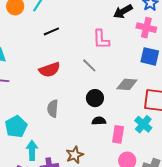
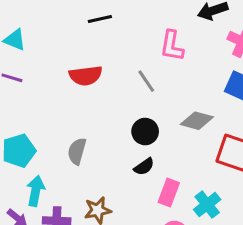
gray semicircle: (53, 109) -> (77, 151), moved
black semicircle: (99, 121) -> (144, 167), turned 136
cyan cross: (143, 124) -> (207, 205), moved

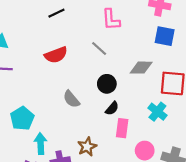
gray semicircle: (77, 151) -> (71, 99), moved, turned -42
pink rectangle: (169, 192) -> (122, 128), moved
cyan cross: (207, 205) -> (157, 112), moved

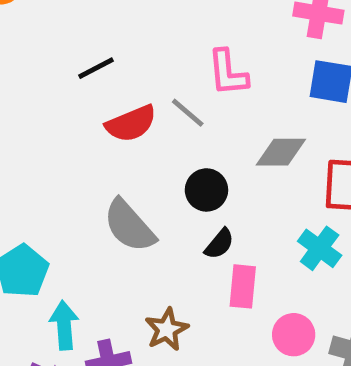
black line: (56, 13) -> (96, 68), moved
pink L-shape: (111, 20) -> (228, 73), moved
red semicircle: (56, 55) -> (131, 124), moved
gray semicircle: (71, 99) -> (129, 226), size x1.4

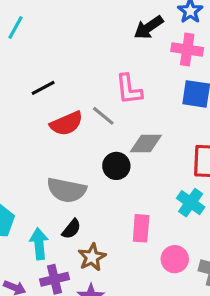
gray diamond: (281, 152) -> (146, 144), moved
gray semicircle: (129, 226) -> (67, 190), turned -36
black semicircle: (219, 244) -> (71, 229), moved
cyan arrow: (64, 325) -> (39, 244), moved

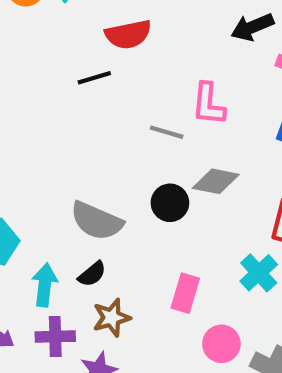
gray line: (103, 116) -> (167, 132), turned -35
red semicircle: (66, 124) -> (128, 34), moved

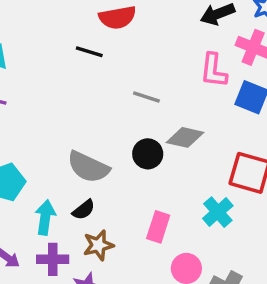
black line: (94, 78) -> (89, 52), turned 32
pink L-shape: (208, 104) -> (214, 71), moved

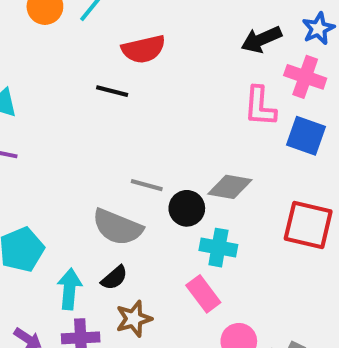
gray line: (146, 97) -> (147, 185), moved
cyan cross: (218, 212) -> (218, 248), moved, turned -36
pink rectangle: (158, 227) -> (203, 294), turned -52

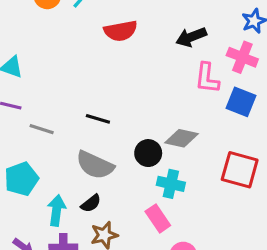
black arrow: (261, 39) -> (191, 37), moved
black line: (112, 91) -> (98, 119), moved
gray line: (147, 185) -> (42, 129), moved

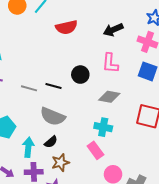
pink L-shape: (207, 78) -> (110, 63), moved
gray line: (42, 129) -> (29, 88), moved
black circle: (148, 153) -> (80, 75), moved

